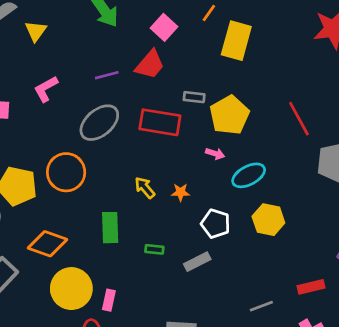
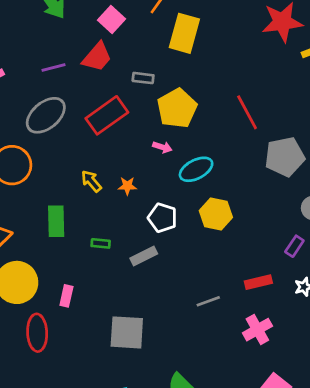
gray rectangle: (194, 97) -> (143, 78), moved
red rectangle: (160, 122) -> (107, 115), turned -45
pink rectangle: (109, 300) -> (66, 296), moved

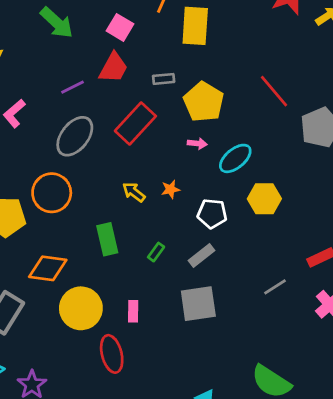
green rectangle: (101, 243) -> (156, 252), turned -48
gray square: (127, 332) -> (198, 304), moved

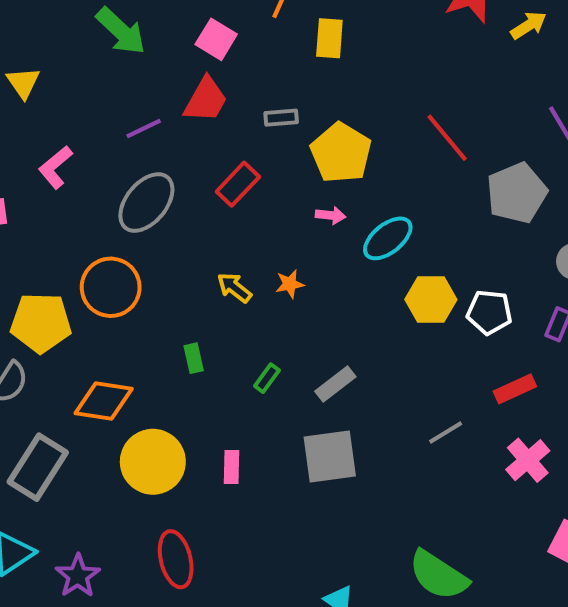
yellow rectangle: (195, 26) -> (329, 38), size x0.7
red rectangle: (135, 123) -> (238, 184), size x0.7
white pentagon: (212, 214) -> (489, 312), moved
green rectangle: (107, 239) -> (194, 358), size x0.6
red ellipse: (112, 354) -> (176, 559), moved

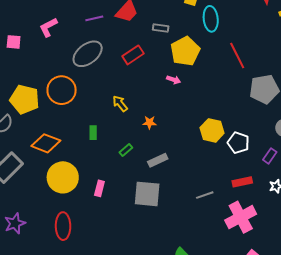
cyan ellipse: (388, 238) -> (211, 19), moved, turned -70
orange star: (290, 284) -> (150, 122), moved
pink cross: (528, 460) -> (241, 217), size x1.4

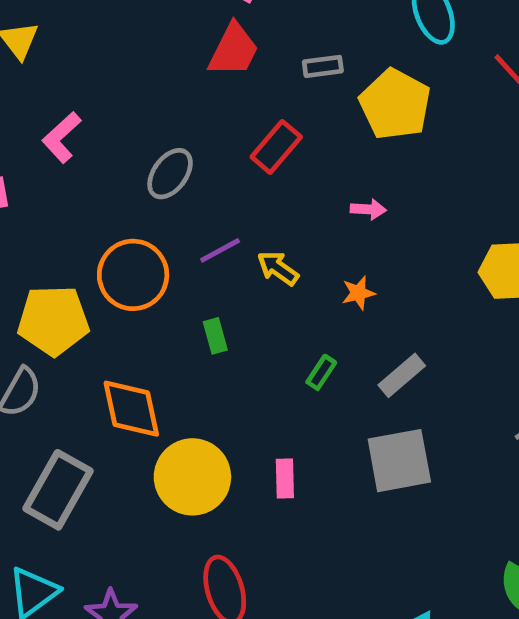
purple line: (94, 18) -> (220, 250), moved
gray ellipse: (88, 54) -> (170, 174), size x0.7
pink arrow: (174, 80) -> (368, 209), moved
green rectangle: (93, 133) -> (215, 336), moved
orange diamond: (46, 143) -> (131, 409), turned 72

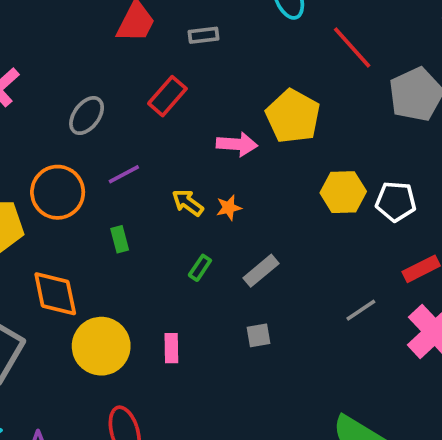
yellow pentagon: (395, 104) -> (293, 116), moved
pink arrow: (368, 209) -> (237, 144), size x1.5
yellow arrow: (278, 268) -> (188, 203), moved
gray square: (399, 461) -> (259, 335), size x0.5

